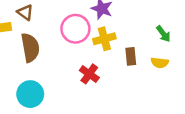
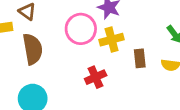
red cross: (89, 74) -> (96, 77), turned 30

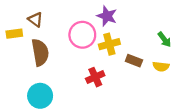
brown rectangle: (140, 58) -> (134, 61), turned -63

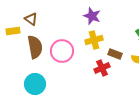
pink circle: (82, 35) -> (62, 51), moved
red cross: (95, 77) -> (102, 68), moved

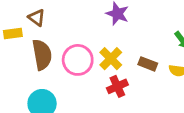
yellow cross: (94, 40) -> (111, 59), moved, turned -30
red cross: (102, 68) -> (117, 86), moved

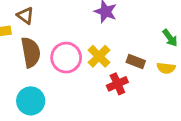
red cross: (117, 86) -> (117, 84), moved

